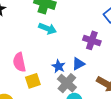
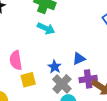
purple cross: (92, 40) -> (88, 79), moved, turned -30
blue triangle: (78, 64) -> (79, 59), moved

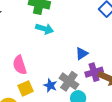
blue star: (55, 67) -> (50, 85), moved
yellow square: (28, 80) -> (26, 88), moved

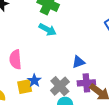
blue star: (50, 85) -> (34, 81), moved
yellow square: (26, 88) -> (25, 87), moved

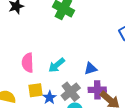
cyan arrow: (48, 30) -> (57, 65), moved, turned 108
blue star: (34, 81) -> (50, 97), moved

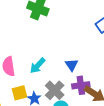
blue triangle: (90, 68) -> (72, 65), turned -40

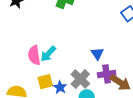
cyan arrow: (38, 66) -> (48, 54), moved

